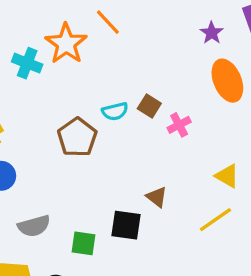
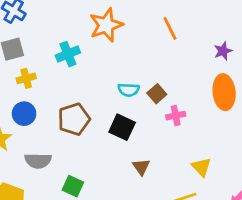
orange line: (108, 22) -> (170, 29), moved
cyan cross: (27, 63) -> (68, 54), moved, turned 30
brown pentagon: (77, 137) -> (74, 119), moved
black square: (126, 225) -> (122, 127), moved

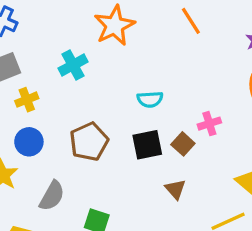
brown square: (157, 94) -> (183, 144), moved
black square: (122, 127) -> (147, 145), turned -30
gray semicircle: (38, 161) -> (52, 196), turned -55

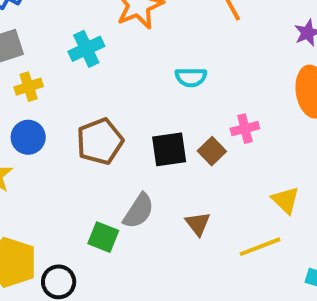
cyan semicircle: (150, 99) -> (191, 77), moved
brown triangle: (175, 189) -> (198, 224), moved
gray semicircle: (52, 196) -> (139, 211), moved

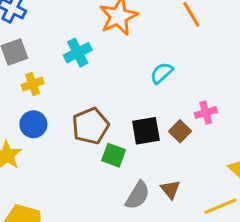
cyan semicircle: (191, 77) -> (162, 73), turned 140
gray semicircle: (139, 211) -> (138, 195), moved
green square: (103, 237) -> (114, 155), moved

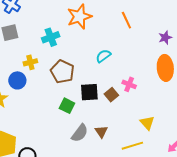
yellow cross: (33, 84) -> (30, 62), moved
pink cross: (206, 113) -> (129, 84), turned 32
brown pentagon: (91, 126) -> (62, 72), moved, turned -30

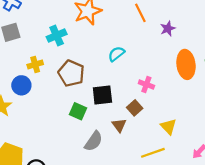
purple star: (165, 38) -> (168, 28), moved
brown square: (111, 95) -> (135, 108), moved
brown triangle: (101, 132) -> (119, 125), moved

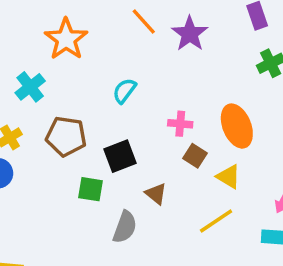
purple star: (168, 28) -> (190, 34), size x1.5
orange ellipse: (186, 64) -> (237, 126), moved
brown square: (135, 108) -> (195, 156), moved

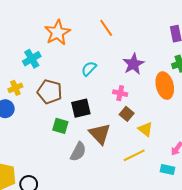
purple star: (190, 34) -> (133, 64), moved
orange ellipse: (237, 126) -> (165, 86), moved
brown triangle: (156, 194) -> (100, 134), size x1.6

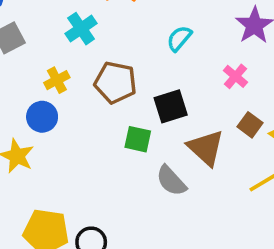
pink cross: (120, 93) -> (235, 76), turned 32
brown square: (127, 114) -> (250, 125), moved
gray semicircle: (78, 152) -> (171, 181), turned 114

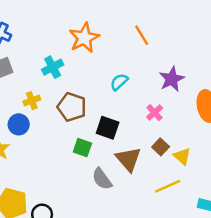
black square: (171, 106) -> (108, 128), turned 30

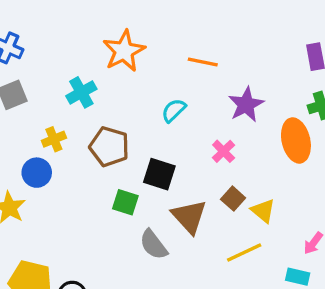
orange line: (142, 35) -> (203, 62), moved, turned -45

